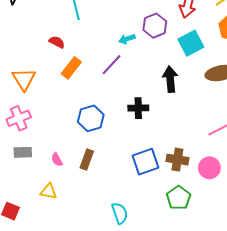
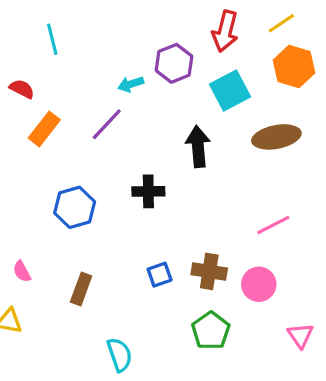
brown rectangle: (87, 160) -> (81, 289), moved
blue square: (145, 162) -> (160, 275), size x0.6

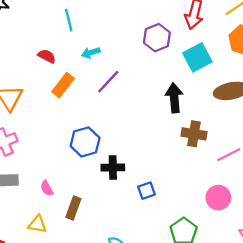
cyan arrow: (131, 84) -> (91, 53), moved
black cross: (148, 191) -> (113, 167), moved
brown cross: (209, 271) -> (194, 134), moved
brown rectangle: (81, 289) -> (73, 208), moved

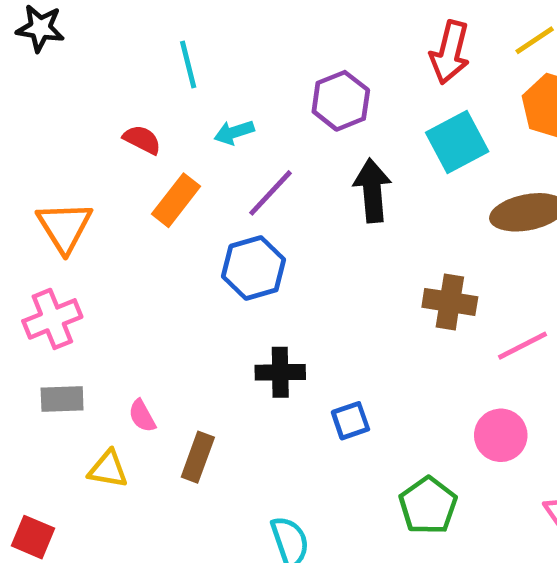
purple hexagon: (157, 38) -> (341, 101), moved
black arrow: (174, 98) -> (372, 190), moved
blue hexagon: (85, 142) -> (254, 268), moved
yellow triangle: (37, 224) -> (108, 469), moved

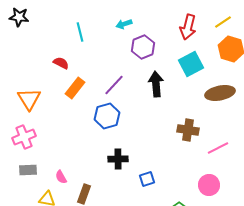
cyan arrow: (234, 132) -> (124, 24), moved

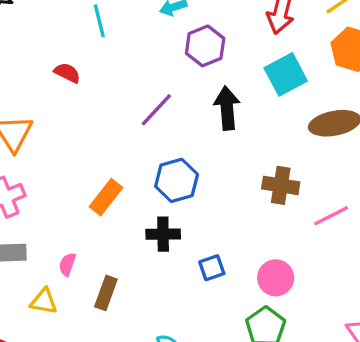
orange rectangle: (75, 88) -> (106, 197), moved
blue hexagon: (107, 116) -> (177, 180), moved
pink semicircle: (61, 177) -> (67, 264), turned 48
pink circle: (209, 185) -> (276, 278), moved

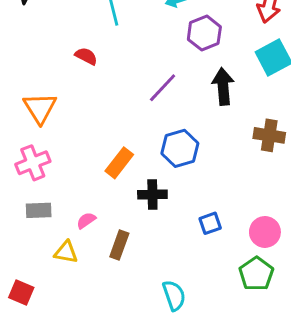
brown cross: (281, 185) -> (269, 135), moved
black cross: (163, 234) -> (152, 195), moved
pink semicircle: (67, 264) -> (86, 220), turned 36

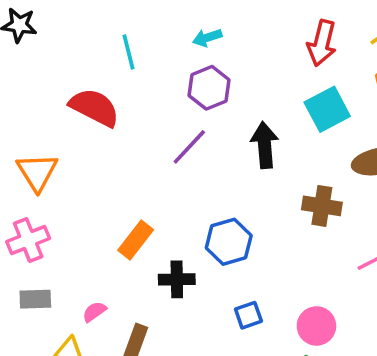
purple hexagon: (204, 33) -> (209, 88), moved
red semicircle: (86, 56) -> (94, 107), size x1.8
blue hexagon: (180, 148) -> (229, 242), moved

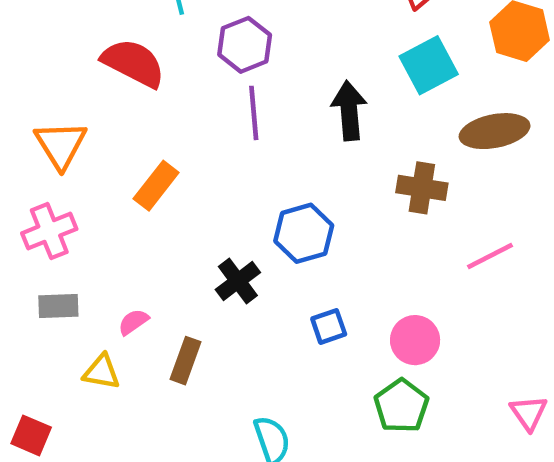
purple hexagon: (209, 88) -> (245, 45), moved
purple line: (189, 147) -> (254, 113), turned -48
orange rectangle: (136, 240) -> (156, 186), moved
black cross: (177, 279) -> (238, 281), turned -36

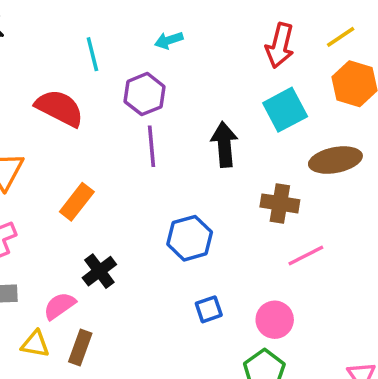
pink line: (490, 256) -> (306, 255), moved
black cross: (238, 281) -> (99, 271), moved
pink semicircle: (133, 322) -> (59, 306), size x1.4
brown rectangle: (186, 361) -> (80, 347), moved

